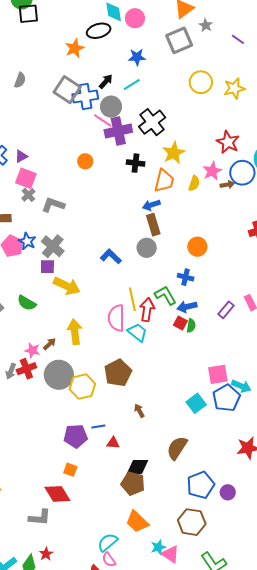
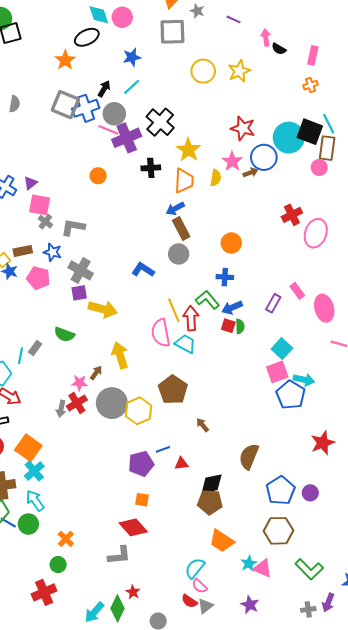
gray square: (179, 40) -> (172, 32), turned 32
blue star: (27, 241) -> (53, 252), moved
cyan square: (196, 403) -> (282, 349), moved

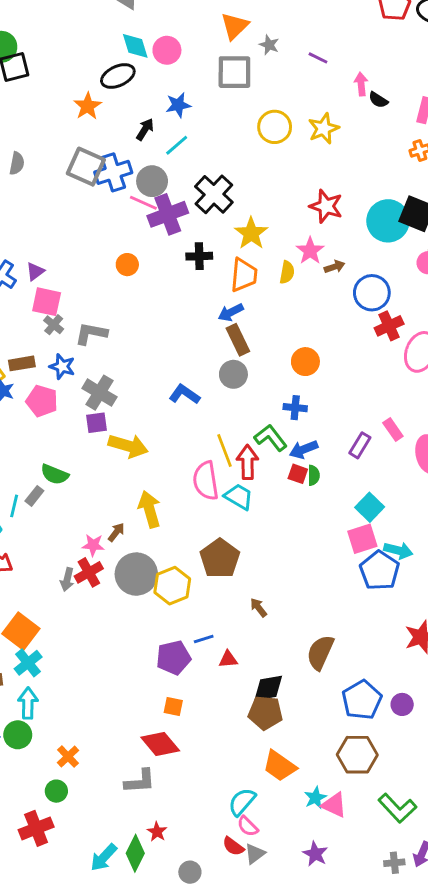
black arrow: (104, 89) -> (145, 129), moved
blue circle: (264, 157) -> (372, 293), moved
green semicircle: (64, 334) -> (55, 474), moved
cyan arrow: (35, 501) -> (28, 703), turned 35

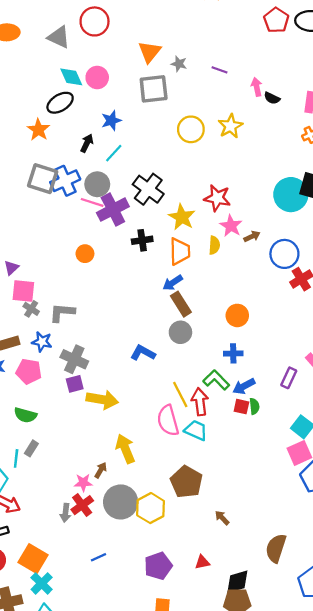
red star: (326, 206) -> (217, 198), moved
green semicircle: (55, 474) -> (25, 415), moved
blue line: (204, 639) -> (99, 557), moved

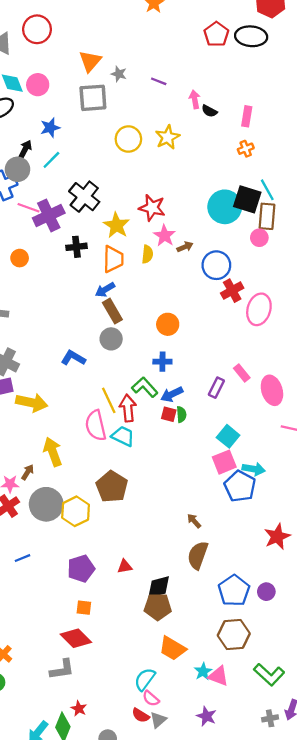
gray circle: (97, 184) -> (18, 169), moved
brown arrow: (222, 518) -> (194, 521), moved

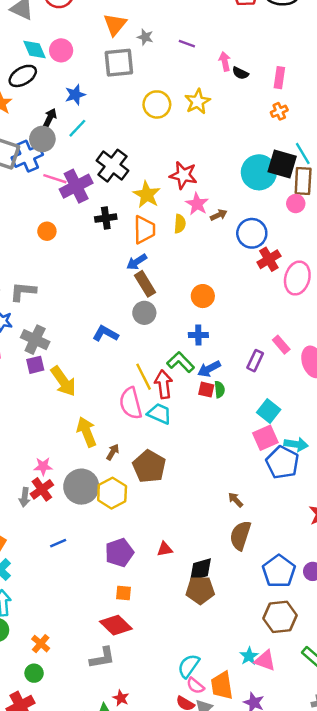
yellow arrow: (32, 403) -> (63, 381), turned 44
brown arrow: (28, 472) -> (113, 452), moved
orange trapezoid: (172, 648) -> (222, 685), moved, turned 52

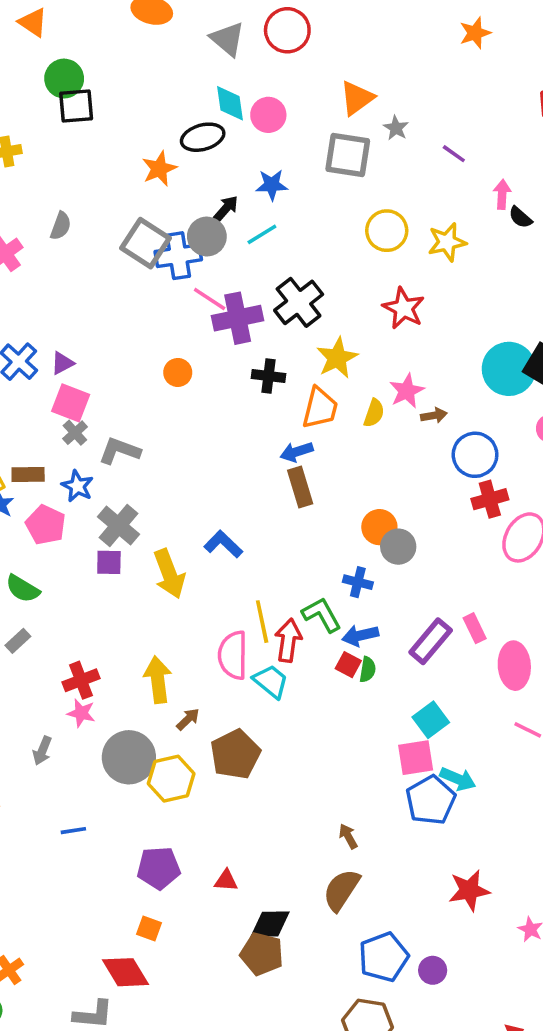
red star: (183, 175) -> (404, 308), moved
gray circle: (144, 313) -> (398, 547), moved
purple rectangle: (255, 361) -> (431, 641), size x1.4
yellow arrow: (63, 381) -> (169, 574), moved
red cross: (42, 489) -> (81, 680), moved

